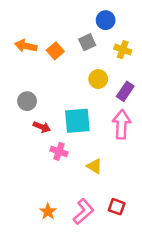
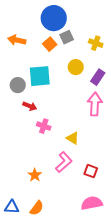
blue circle: (106, 20) -> (54, 18), moved, size x1.6
orange square: (55, 51) -> (50, 44), moved
cyan square: (77, 121) -> (40, 76), moved
pink L-shape: (83, 212) -> (64, 162), moved

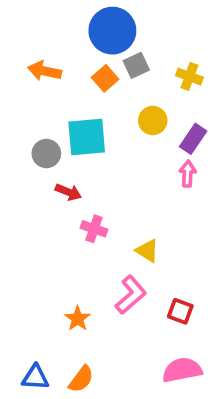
pink arrow: (95, 104) -> (188, 174), moved, size x0.6

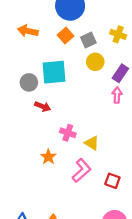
gray square: (136, 65) -> (88, 40), moved
pink cross: (94, 229) -> (68, 133), moved
orange star: (78, 319) -> (48, 157), moved

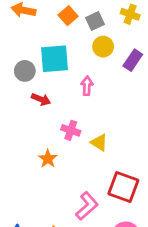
pink arrow: (117, 95) -> (87, 86), moved
pink L-shape: (82, 171) -> (87, 206), moved
red square: (112, 181) -> (123, 187), size x1.6

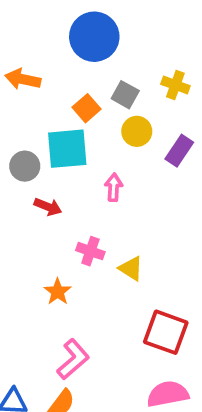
orange square: (68, 16) -> (87, 108), moved
gray square: (95, 21) -> (125, 95), turned -36
pink L-shape: (87, 206) -> (73, 359), moved

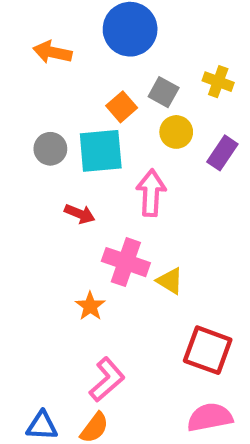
orange arrow: (23, 79) -> (52, 52), moved
gray circle: (25, 166) -> (50, 149), moved
pink arrow: (114, 187) -> (151, 193), size x1.5
pink cross: (90, 251) -> (126, 262), size x1.5

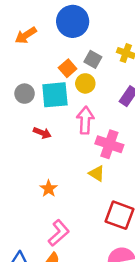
orange arrow: (52, 52) -> (26, 35), turned -45
yellow circle: (176, 132) -> (85, 83), moved
pink cross: (126, 262) -> (109, 144), moved

